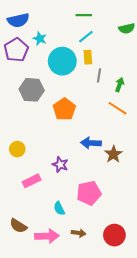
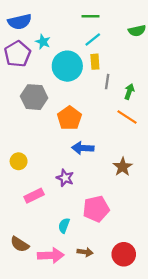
blue arrow: (91, 143) -> (83, 148), moved
cyan semicircle: (59, 208) -> (64, 225), turned 48

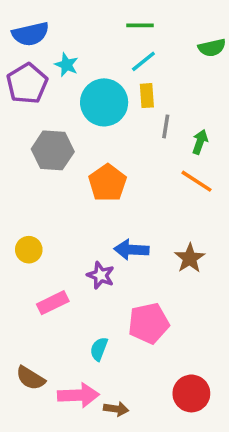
blue arrow: (83, 148) -> (131, 250), moved
brown arrow: (85, 252) -> (116, 409), moved

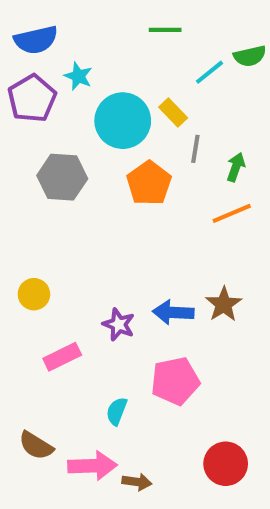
cyan line: (143, 61) -> (210, 72), moved
yellow rectangle: (147, 96) -> (173, 113), turned -40
orange line: (197, 181) -> (232, 213), turned -56
orange pentagon: (108, 183) -> (149, 183), moved
blue arrow: (131, 250) -> (173, 312), moved

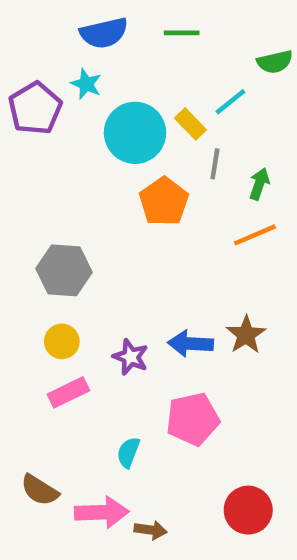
blue semicircle: (36, 40) -> (104, 33), moved
cyan line: (210, 72) -> (230, 102), moved
gray hexagon: (62, 177) -> (64, 270), moved
yellow circle: (34, 294) -> (62, 341), moved

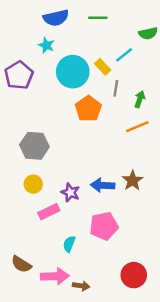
purple pentagon: (35, 108) -> (19, 75), moved
pink rectangle: (68, 392) -> (49, 212), moved

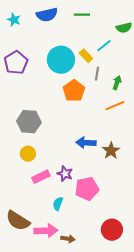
cyan star: (46, 45) -> (14, 20), moved
blue arrow: (103, 185) -> (86, 143), moved
purple star: (70, 192) -> (65, 174), moved
brown semicircle: (21, 264) -> (18, 221), size x1.4

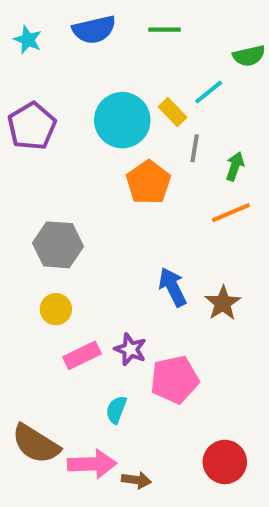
blue arrow: (86, 143) -> (173, 287), turned 60

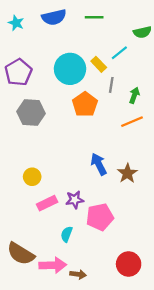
gray hexagon: (58, 245) -> (31, 112), moved
purple star: (130, 349) -> (75, 200), turned -30

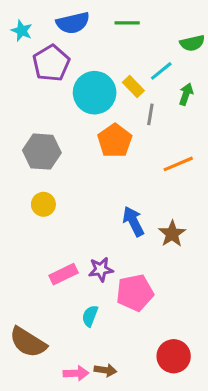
purple pentagon: (18, 72) -> (51, 63), moved
green arrow: (134, 95) -> (186, 94), moved
yellow circle: (32, 177) -> (43, 204), moved
pink arrow: (53, 265) -> (76, 373), moved, size x0.7

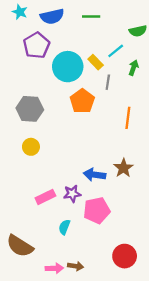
cyan star: (22, 31) -> (20, 12), moved
orange line: (178, 164) -> (128, 118), turned -60
blue arrow: (133, 221) -> (94, 175), moved, turned -55

